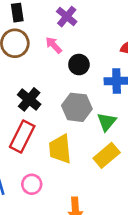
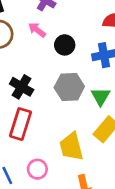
yellow trapezoid: (60, 149) -> (71, 147), moved

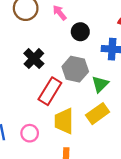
red rectangle: (21, 124) -> (50, 91), moved

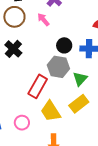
black circle: (80, 32) -> (64, 45), moved
black cross: (34, 59) -> (13, 49), moved
yellow trapezoid: (64, 121) -> (51, 111), turned -30

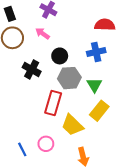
black circle: (64, 45) -> (60, 56), moved
black cross: (13, 49) -> (32, 69), moved

